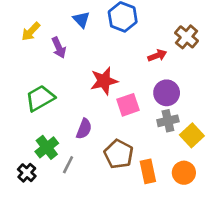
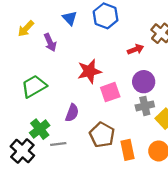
gray line: (68, 165) -> (58, 144), turned 56
black cross: (27, 173) -> (22, 151), size x1.5

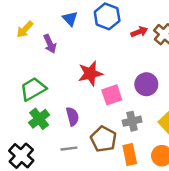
red arrow: (136, 49) -> (139, 32), moved
gray cross: (145, 106) -> (132, 121), moved
purple semicircle: (72, 113) -> (72, 116), turned -36
green cross: (40, 129) -> (39, 119), moved
gray line: (58, 144) -> (69, 149), moved

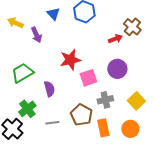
yellow arrow: (25, 29) -> (15, 23), turned 70
red arrow: (139, 32) -> (115, 39), moved
purple semicircle: (72, 116) -> (49, 89), moved
green cross: (39, 119) -> (27, 109), moved

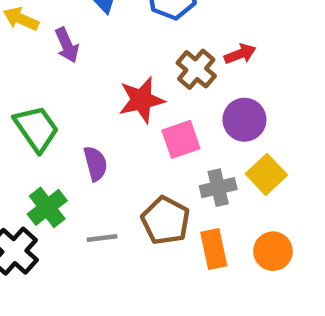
brown cross: (132, 27) -> (196, 69), moved
green trapezoid: (22, 73) -> (36, 128), turned 85
yellow square: (136, 101) -> (266, 174), moved

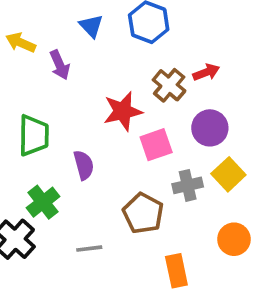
green trapezoid: (36, 128) -> (34, 135), turned 36
gray line: (102, 238) -> (89, 249), moved
orange rectangle: (214, 249) -> (176, 271), moved

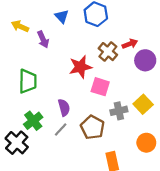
purple circle: (210, 128) -> (145, 60), moved
pink square: (156, 145) -> (100, 87), turned 36
purple semicircle: (84, 165) -> (64, 108), moved
gray line: (89, 249) -> (61, 130), moved, turned -40

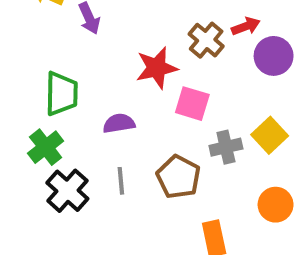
purple semicircle: (64, 108) -> (119, 123), moved, turned -84
green cross: (33, 121) -> (46, 147), moved
gray line: (61, 130) -> (121, 181), turned -48
black cross: (17, 143) -> (67, 191), moved

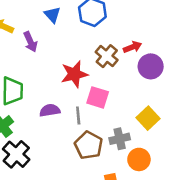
gray cross: (226, 147) -> (120, 139), moved
gray line: (121, 181) -> (78, 116), moved
orange circle: (276, 205) -> (139, 159), moved

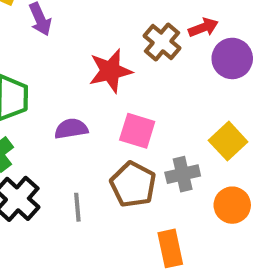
pink square: (98, 97) -> (137, 131), moved
gray line: (78, 116) -> (77, 207), moved
orange circle: (139, 159) -> (232, 205), moved

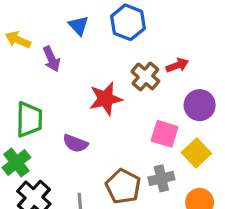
purple circle: (232, 58) -> (200, 105), moved
purple semicircle: (71, 129) -> (75, 143), turned -150
pink square: (137, 131) -> (165, 134), moved

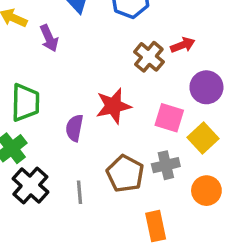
red star: (106, 99) -> (113, 106), moved
purple semicircle: (75, 143) -> (74, 128), turned 80

